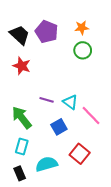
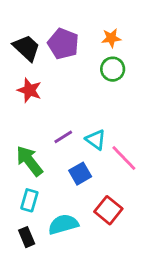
purple line: (47, 100) -> (63, 137), turned -48

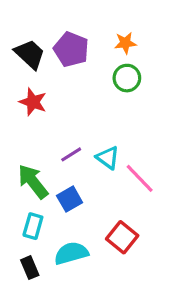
blue square: (80, 174) -> (70, 199), moved

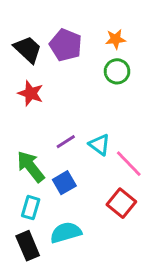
red square: (122, 237) -> (121, 203), moved
black rectangle: (30, 268) -> (28, 246), size x1.4

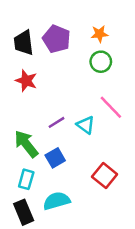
black trapezoid: (28, 49) -> (24, 43), turned -140
pink line: (129, 164) -> (111, 107), moved

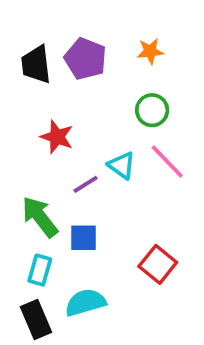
green circle: (101, 62) -> (152, 110), moved
red star: (26, 81) -> (57, 137), moved
cyan triangle: (86, 125) -> (122, 165), moved
blue square: (55, 158) -> (84, 238), turned 30

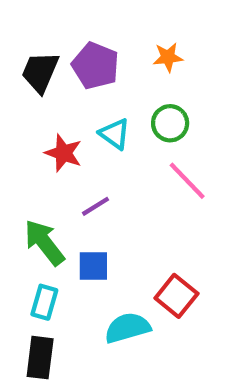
black trapezoid: (36, 65) -> (40, 72), turned 30
cyan triangle: (122, 165) -> (115, 134), moved
cyan semicircle: (85, 302) -> (127, 328), moved
black rectangle: (36, 320) -> (40, 358), turned 30

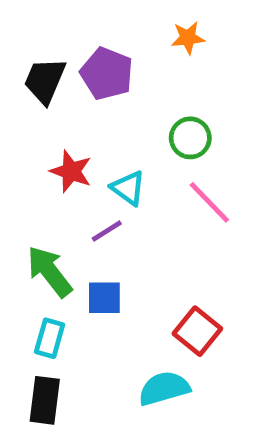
orange star: (168, 57) -> (188, 38), moved
cyan triangle: (115, 134) -> (128, 188), moved
cyan semicircle: (127, 328) -> (164, 388), moved

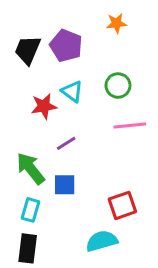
red star: (71, 171) -> (44, 106), turned -30
cyan triangle: (128, 188) -> (72, 91), moved
pink line: (209, 202) -> (130, 125), turned -52
red square: (197, 331) -> (122, 205), turned 32

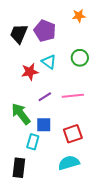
pink line: (130, 125) -> (73, 96), moved
red square: (122, 205) -> (73, 134), moved
cyan rectangle: (31, 210) -> (33, 142), moved

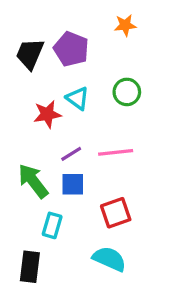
blue square: (44, 125) -> (73, 184), moved
cyan semicircle: (69, 163) -> (109, 259), turned 40

